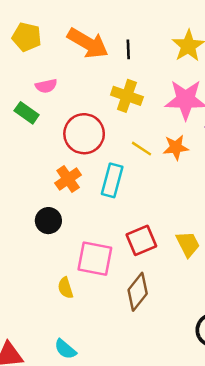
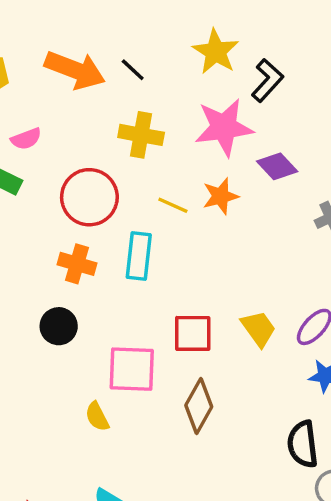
black line: (128, 49) -> (133, 70), turned -36
orange cross: (68, 179) -> (77, 264), turned -30
red square: (141, 240) -> (193, 333), turned 32

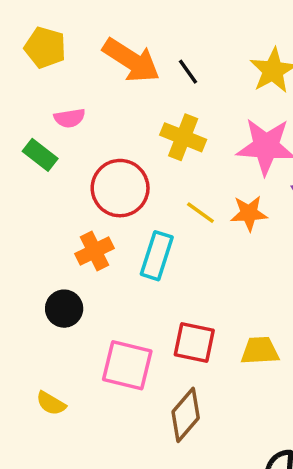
orange cross: (77, 264) -> (95, 251), turned 36
yellow trapezoid: (259, 329) -> (260, 351), turned -69
yellow semicircle: (97, 417) -> (51, 403), moved, turned -44

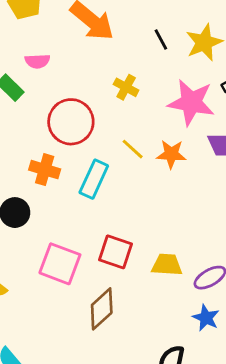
black line: (188, 72) -> (161, 40), moved
yellow cross: (183, 137) -> (126, 87), size x0.7
orange cross: (95, 251) -> (45, 170), turned 36

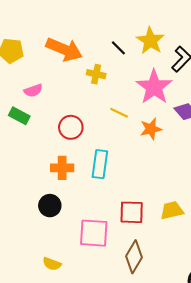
yellow cross: (126, 87) -> (96, 74), moved
pink star: (191, 102) -> (154, 87), turned -30
red circle: (71, 122) -> (71, 127), size x0.7
yellow line: (133, 149) -> (119, 113), moved

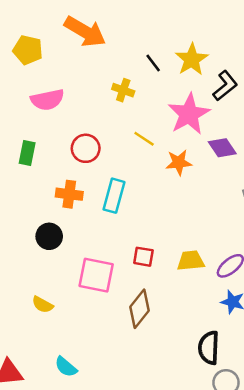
orange arrow: (64, 49) -> (85, 32), moved
pink semicircle: (33, 91) -> (47, 100), size x1.5
green rectangle: (19, 116) -> (27, 153), moved, turned 66
red square: (132, 212) -> (143, 257), size x0.7

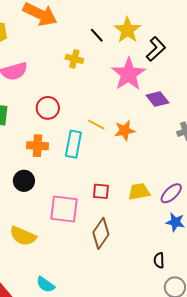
yellow line: (144, 139) -> (96, 124), moved
orange star: (179, 162) -> (125, 130), moved
yellow semicircle: (43, 305) -> (23, 236), size x1.5
black semicircle: (209, 348) -> (159, 260), size x0.6

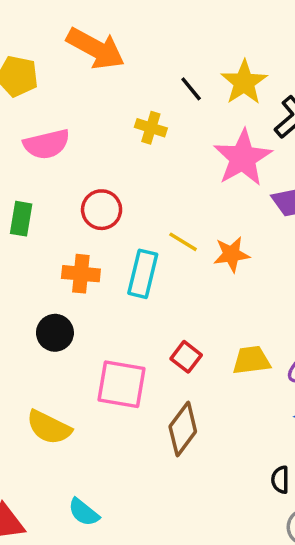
red square: (101, 191) -> (186, 357), turned 30

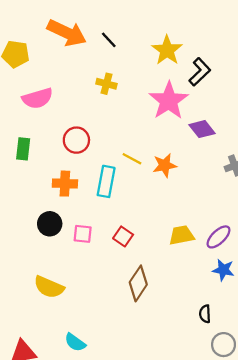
black line: (191, 89) -> (109, 40), moved
red square: (186, 357) -> (123, 236), moved
pink square: (122, 384) -> (83, 234), moved, size x0.6

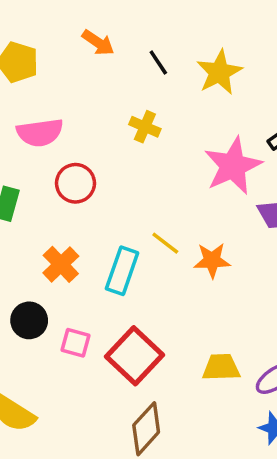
orange arrow: (67, 33) -> (98, 43), size x0.6
yellow star: (167, 50) -> (219, 72), moved
red circle: (76, 140) -> (75, 183), moved
orange cross: (65, 184) -> (61, 264), turned 35
red square: (123, 236) -> (135, 356), size x1.8

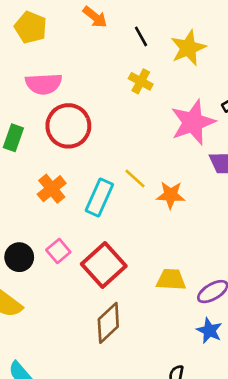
yellow cross: (145, 127) -> (141, 81), moved
red circle: (75, 183) -> (68, 126), size x1.4
black circle: (29, 320) -> (19, 257), moved
pink square: (75, 343) -> (58, 251), turned 30

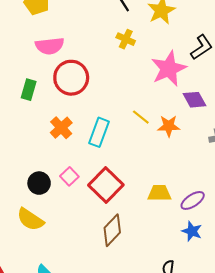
yellow line: (135, 179) -> (141, 117), moved
orange star: (171, 195) -> (169, 126), moved

